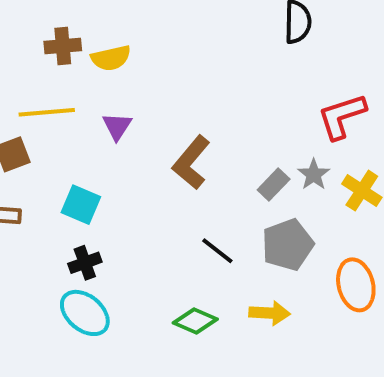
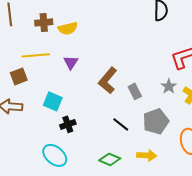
gray rectangle: (274, 185) -> (135, 91), moved, turned -70
black cross: (85, 263) -> (68, 124), moved

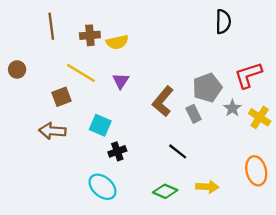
yellow line: (36, 55) -> (81, 73), turned 36
gray pentagon: (156, 121) -> (207, 88), moved

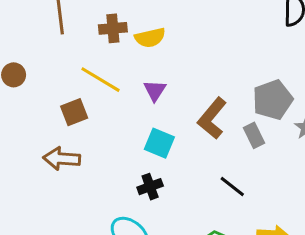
cyan square: (100, 125) -> (159, 143), moved

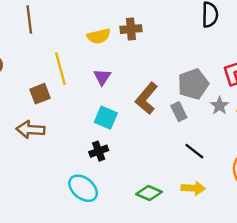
brown cross: (113, 28) -> (131, 29), moved
yellow line: (100, 80) -> (60, 69), turned 44
black line: (232, 187) -> (194, 151), moved

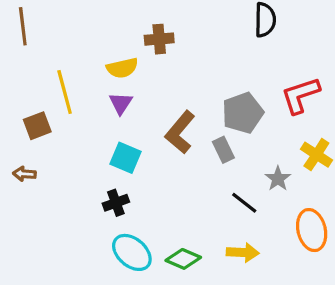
yellow semicircle: (99, 36) -> (122, 68), moved
gray star: (220, 106) -> (278, 179), moved
brown arrow: (30, 130) -> (24, 174), size x0.6
cyan ellipse: (83, 188) -> (132, 252), moved

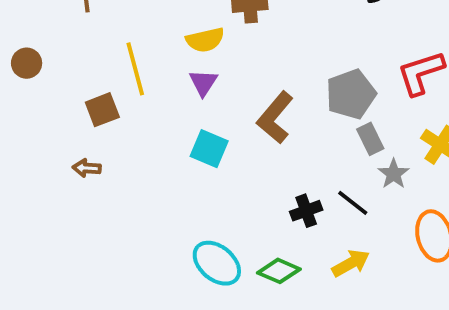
gray rectangle: (223, 150) -> (370, 139), moved
black cross: (116, 203) -> (306, 211), moved
yellow arrow: (243, 252) -> (351, 263), turned -32

